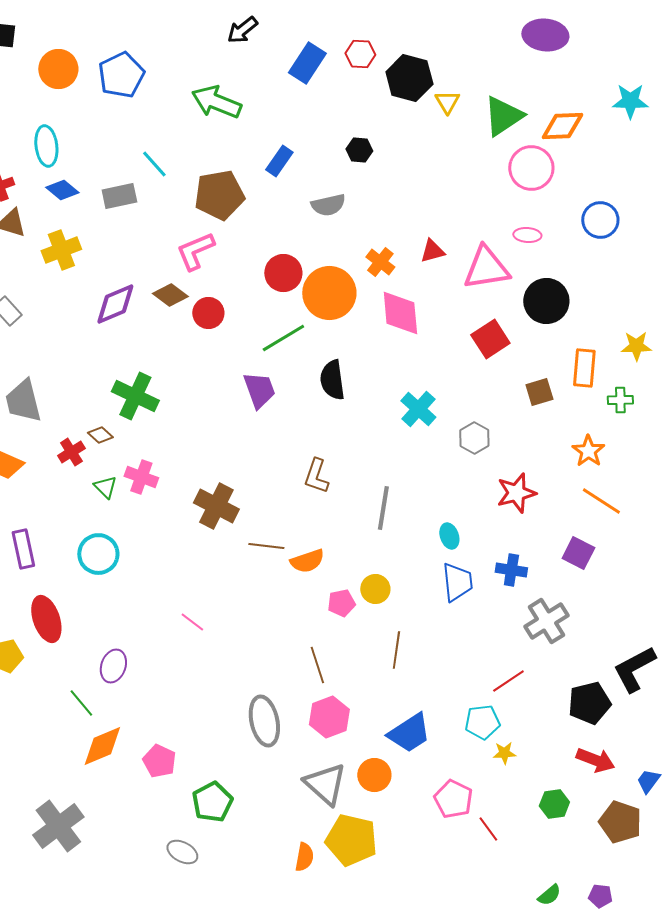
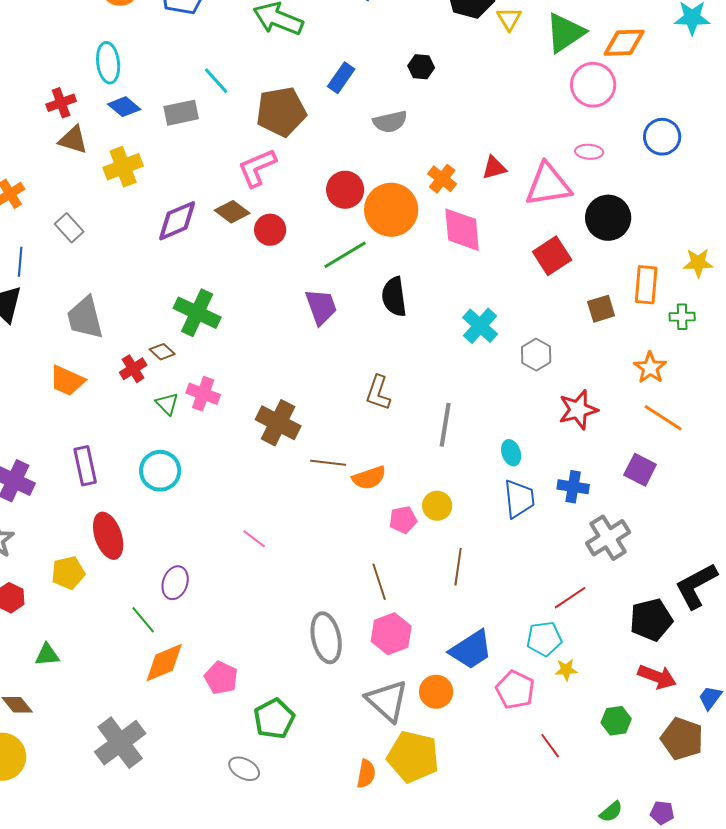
pink pentagon: (453, 799) -> (515, 690), moved

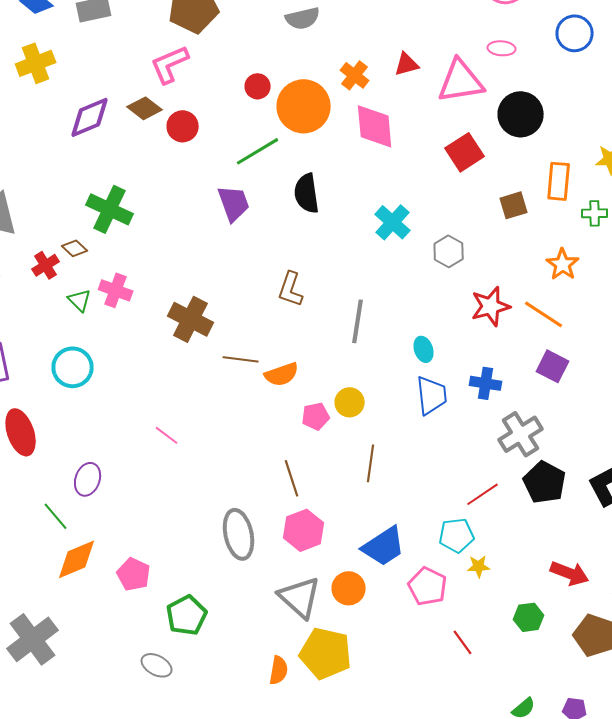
red circle: (345, 190) -> (258, 86), size x0.7
orange line: (663, 418) -> (544, 314), moved
black pentagon: (651, 620) -> (545, 482), moved, turned -30

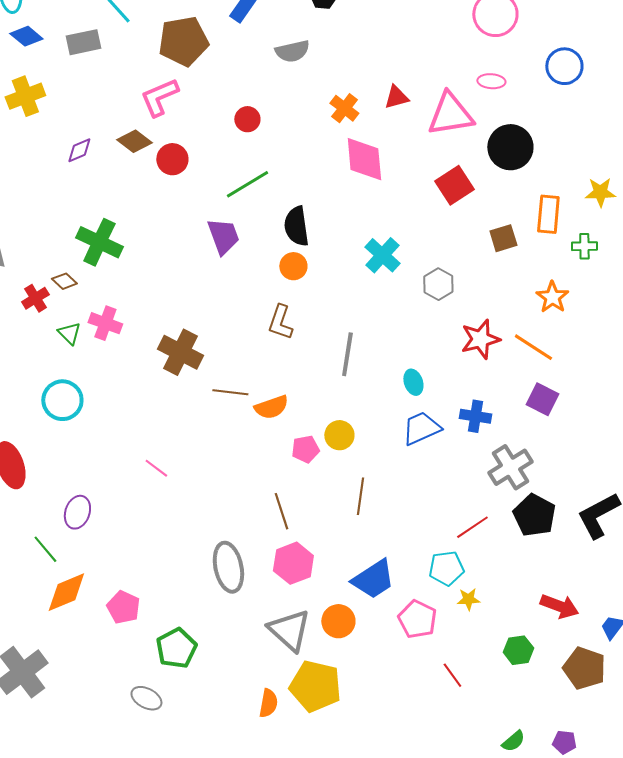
orange circle: (304, 106) -> (293, 266), moved, size x0.5
purple diamond: (90, 117) -> (79, 150), size x0.6
blue trapezoid: (432, 395) -> (421, 428), turned -108

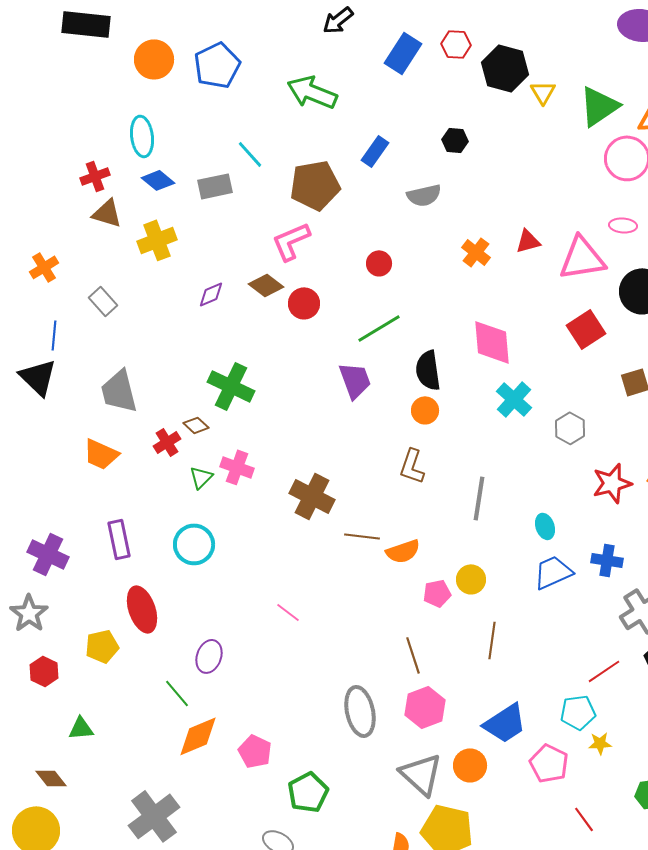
pink diamond: (364, 159) -> (492, 342), moved
green triangle: (69, 333) -> (201, 477), turned 30

